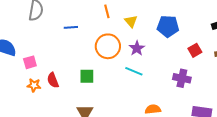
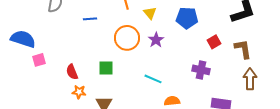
pink square: (30, 62) -> (39, 60), moved
cyan line: (134, 71) -> (153, 79), moved
orange star: (34, 85) -> (79, 92), moved

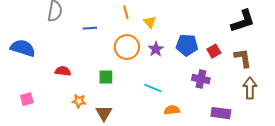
blue pentagon: (187, 18) -> (187, 45), moved
pink square: (39, 60) -> (27, 99), moved
red semicircle: (72, 72) -> (63, 71), moved, turned 119

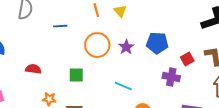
yellow triangle: (150, 22) -> (120, 11), moved
red square: (214, 51) -> (187, 59), moved

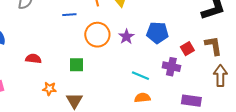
blue line: (60, 26) -> (69, 15), moved
cyan line: (123, 86) -> (140, 76), moved

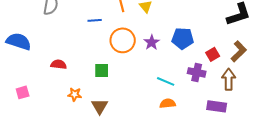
brown L-shape: (213, 46) -> (239, 51), turned 55
brown arrow: (220, 76) -> (229, 79), moved

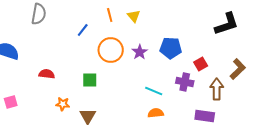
blue line: (95, 20) -> (83, 30), turned -48
brown L-shape: (239, 51) -> (238, 69), moved

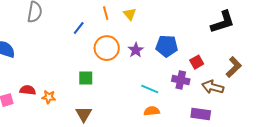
red semicircle: (47, 74) -> (28, 90), moved
brown arrow: (217, 89) -> (213, 87), turned -75
orange star: (63, 104) -> (49, 97), moved

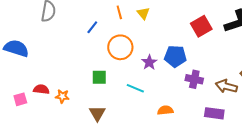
blue pentagon: (167, 46) -> (175, 56), moved
purple star: (136, 50) -> (149, 62), moved
red square: (197, 62) -> (201, 26), moved, size x1.5
cyan line: (150, 89) -> (135, 88), moved

